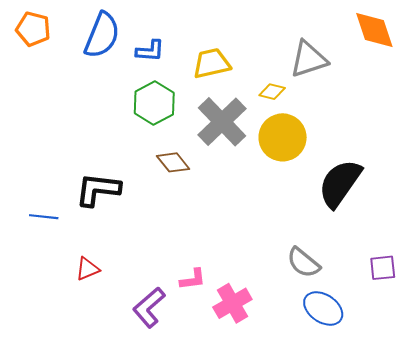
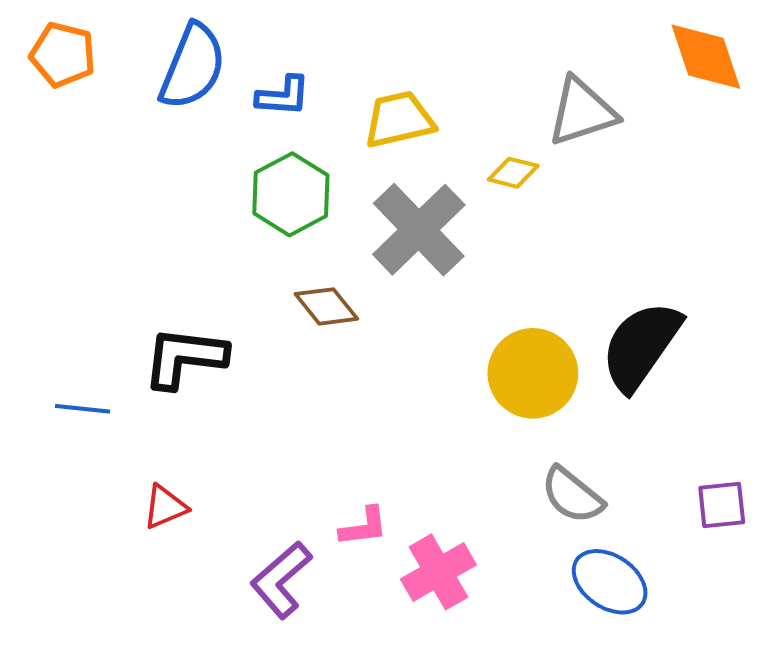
yellow circle: (283, 137) -> (533, 373), moved

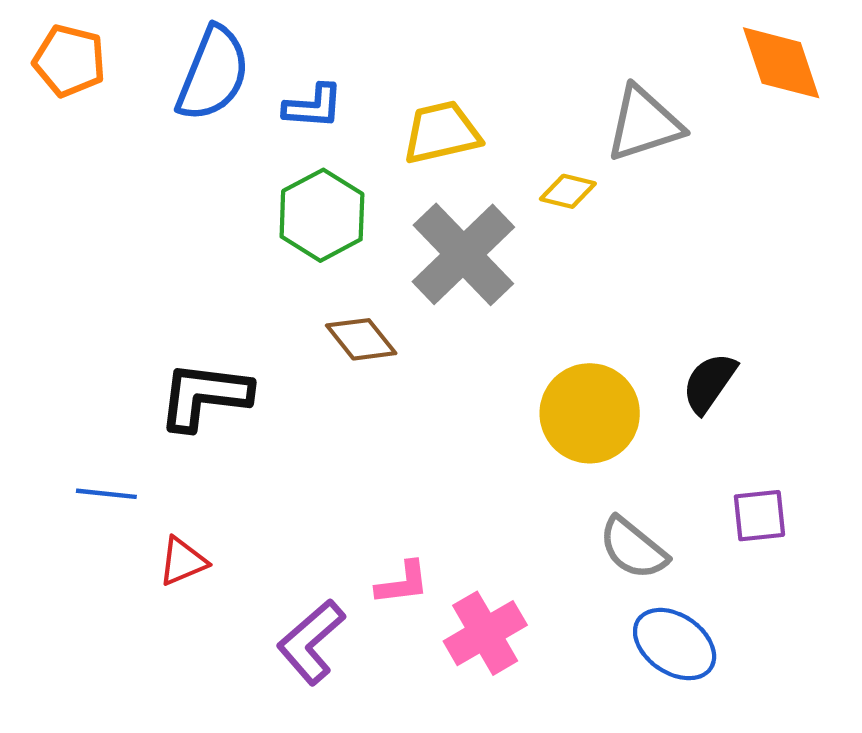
black semicircle: (641, 346) -> (709, 383), size x0.6
blue line: (82, 409) -> (106, 494), moved
purple square: (722, 505) -> (759, 516), moved

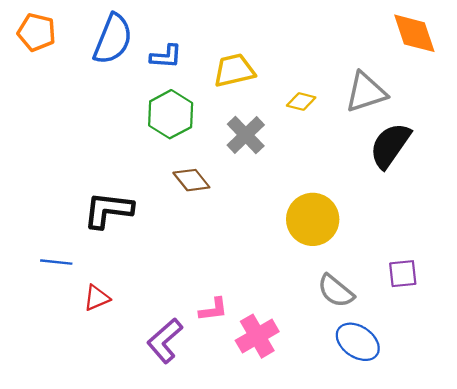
gray triangle: (644, 124) -> (366, 92), moved
gray cross: (463, 254) -> (246, 135), size x0.7
black semicircle: (709, 383) -> (390, 145), moved, size x1.4

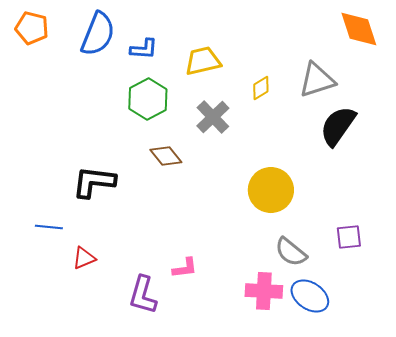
yellow diamond: (301, 101) -> (261, 88), turned -45
pink cross: (257, 336) -> (264, 291), moved, turned 33
purple L-shape: (165, 341) -> (143, 295), turned -33

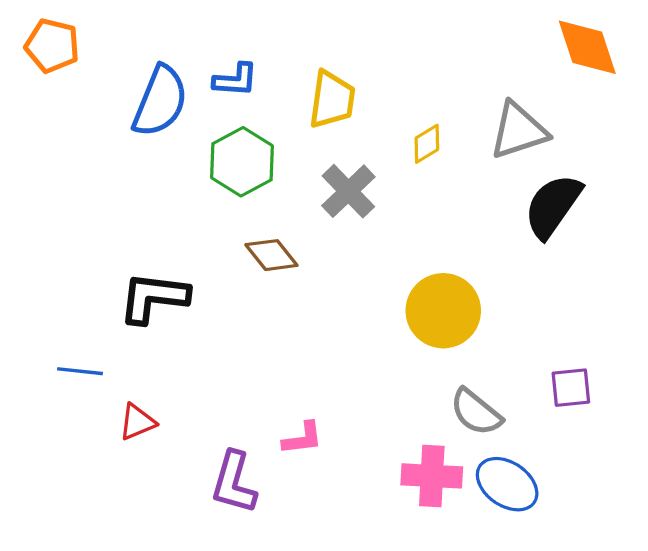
blue semicircle: (98, 34) -> (160, 101), moved
yellow trapezoid: (203, 61) -> (332, 100), turned 111

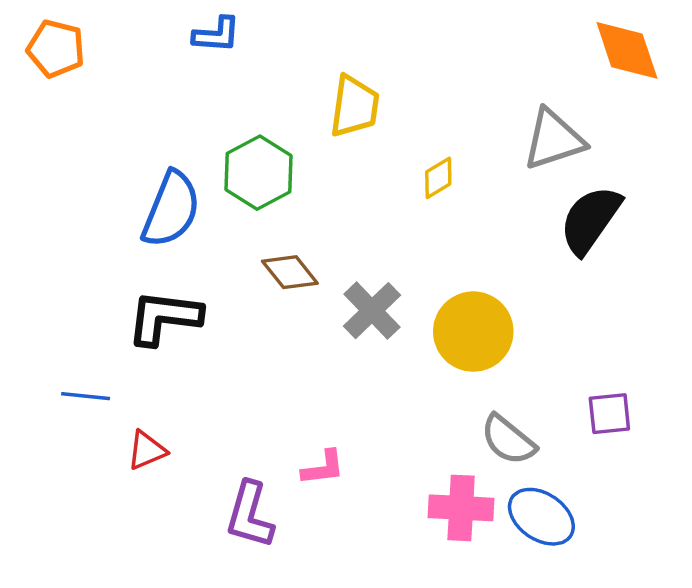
blue L-shape: (235, 80) -> (217, 35), moved
blue semicircle: (160, 101) -> (171, 209), moved
yellow diamond: (427, 144) -> (438, 178), moved
gray cross: (348, 191) -> (372, 311), moved

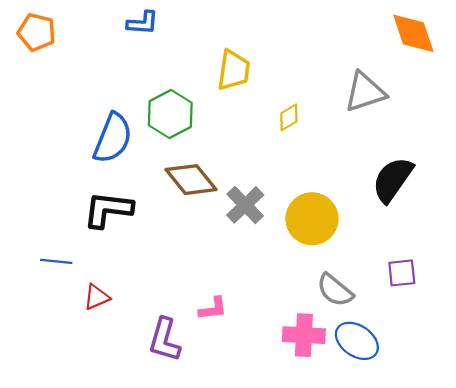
black semicircle: (590, 220) -> (393, 180), moved
brown diamond: (290, 272) -> (191, 180), size x1.4

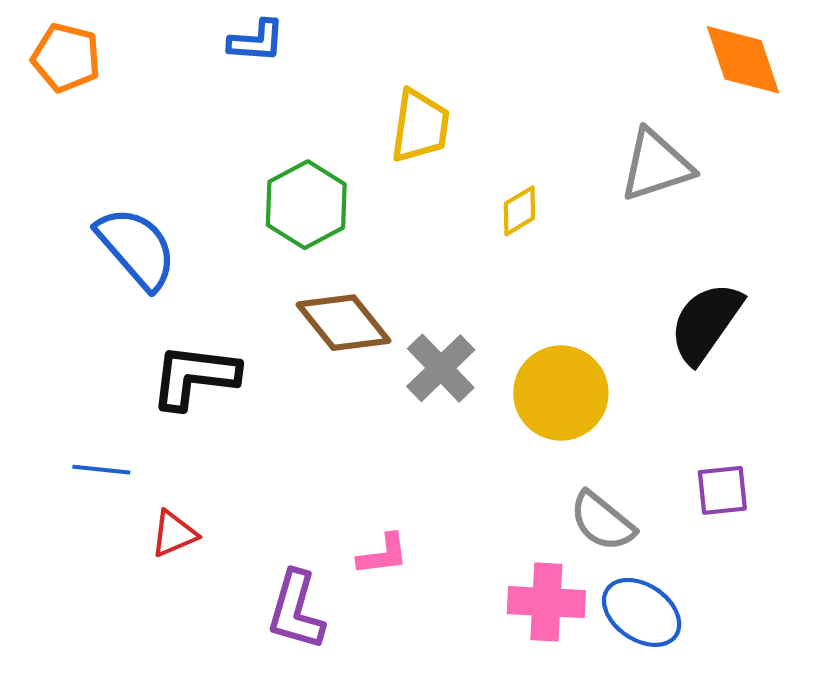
blue semicircle: (113, 138) -> (137, 248), moved, turned -63

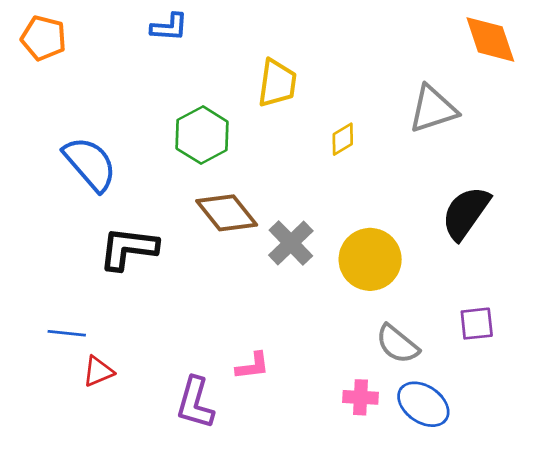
blue line: (101, 470) -> (67, 333), moved
red triangle: (174, 534) -> (98, 371), moved
pink cross: (546, 602) -> (361, 397), size x0.7

